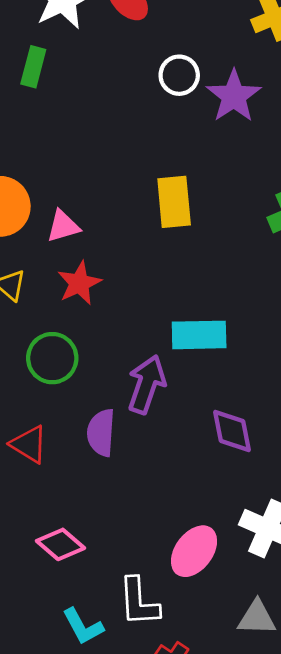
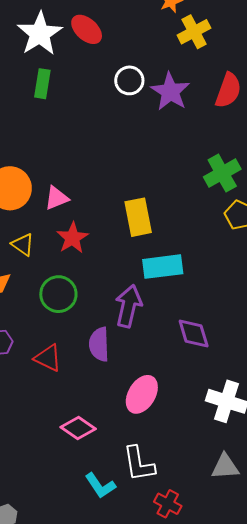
green rectangle: (33, 67) -> (42, 84), moved
yellow rectangle: (174, 202) -> (138, 217), moved
pink ellipse: (194, 551) -> (142, 394), moved

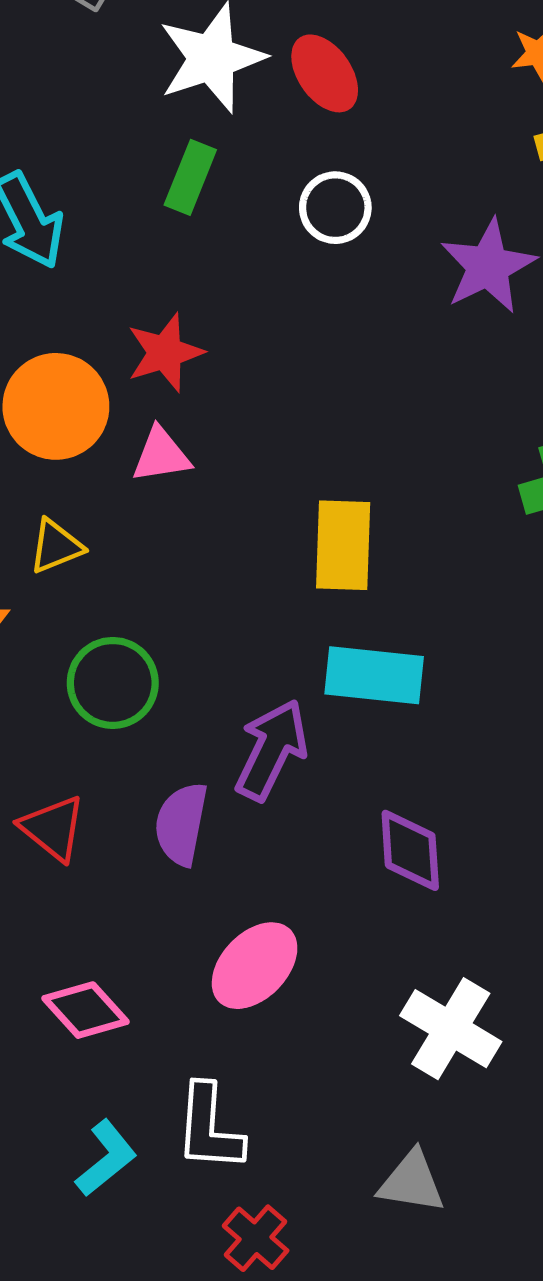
white circle: (129, 80) -> (335, 208), moved
red star: (72, 238) -> (165, 353), moved
yellow triangle: (23, 244) -> (56, 546), turned 50
cyan L-shape: (100, 486) -> (106, 1158), turned -108

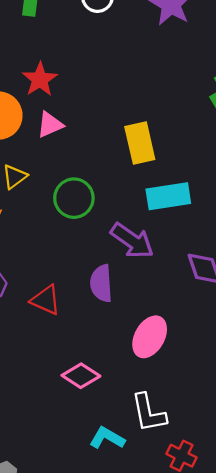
green circle: (113, 683) -> (74, 198), moved
purple arrow: (272, 750) -> (132, 241), turned 114
cyan L-shape: (106, 1158) -> (107, 438), turned -96

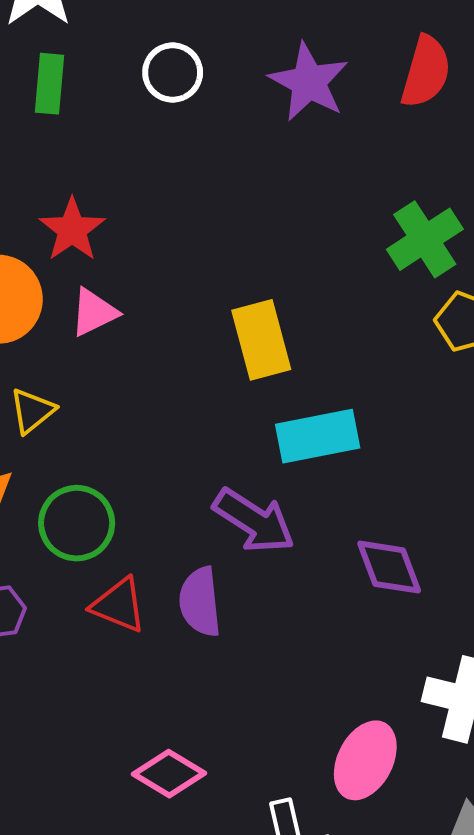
green circle: (74, 198) -> (77, 523), moved
red triangle: (46, 300) -> (119, 605), moved
pink ellipse: (150, 337) -> (365, 760), moved

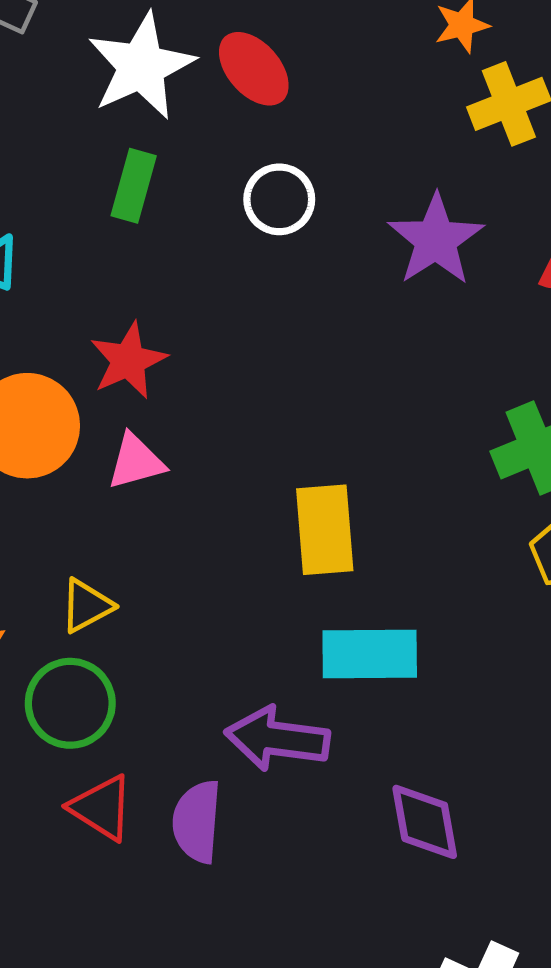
yellow triangle: (32, 411) -> (86, 606), moved
purple arrow: (254, 521) -> (277, 739), turned 144

